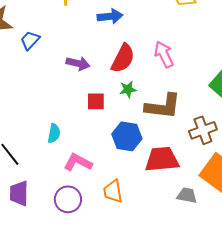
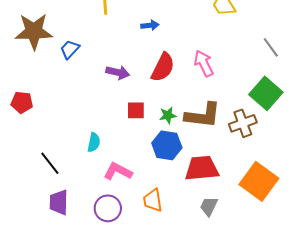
blue arrow: (110, 16) -> (150, 25), size x0.7
green star: (128, 89) -> (168, 115), moved
brown cross: (203, 130) -> (243, 123), moved
gray trapezoid: (187, 195) -> (209, 206), moved, turned -75

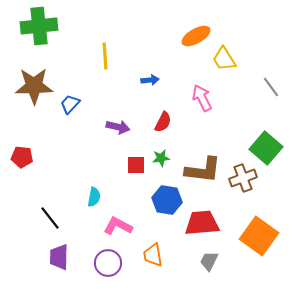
gray line: (271, 47) -> (271, 87), moved
pink arrow: (204, 63) -> (202, 98), moved
red semicircle: (163, 67) -> (163, 122), size x0.7
green star: (168, 115) -> (161, 158), moved

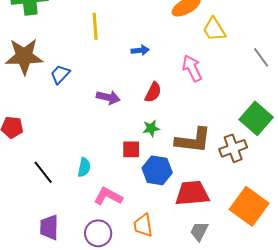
red square: (136, 165) -> (131, 149), moved
black line: (50, 218) -> (43, 172), moved

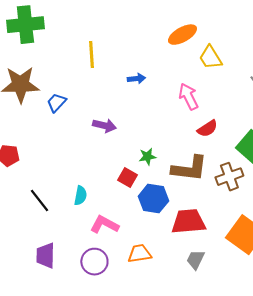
red semicircle: (153, 92) -> (207, 129), moved, turned 30
red square: (131, 149) -> (127, 178), turned 30
orange trapezoid: (143, 225) -> (139, 254), turned 90

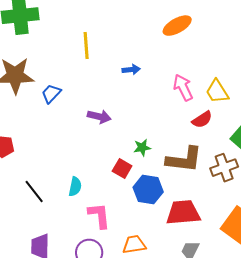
yellow trapezoid: (210, 58) -> (217, 92), moved
pink L-shape: (104, 225) -> (99, 216), turned 56

